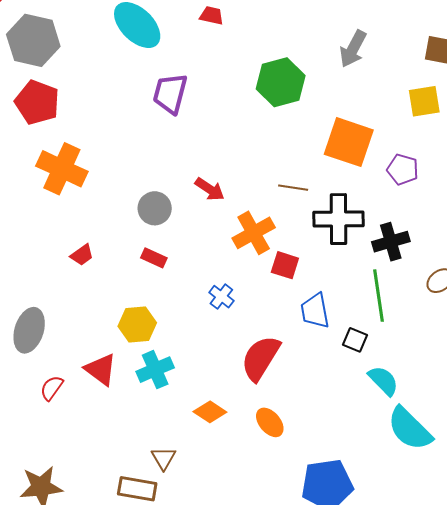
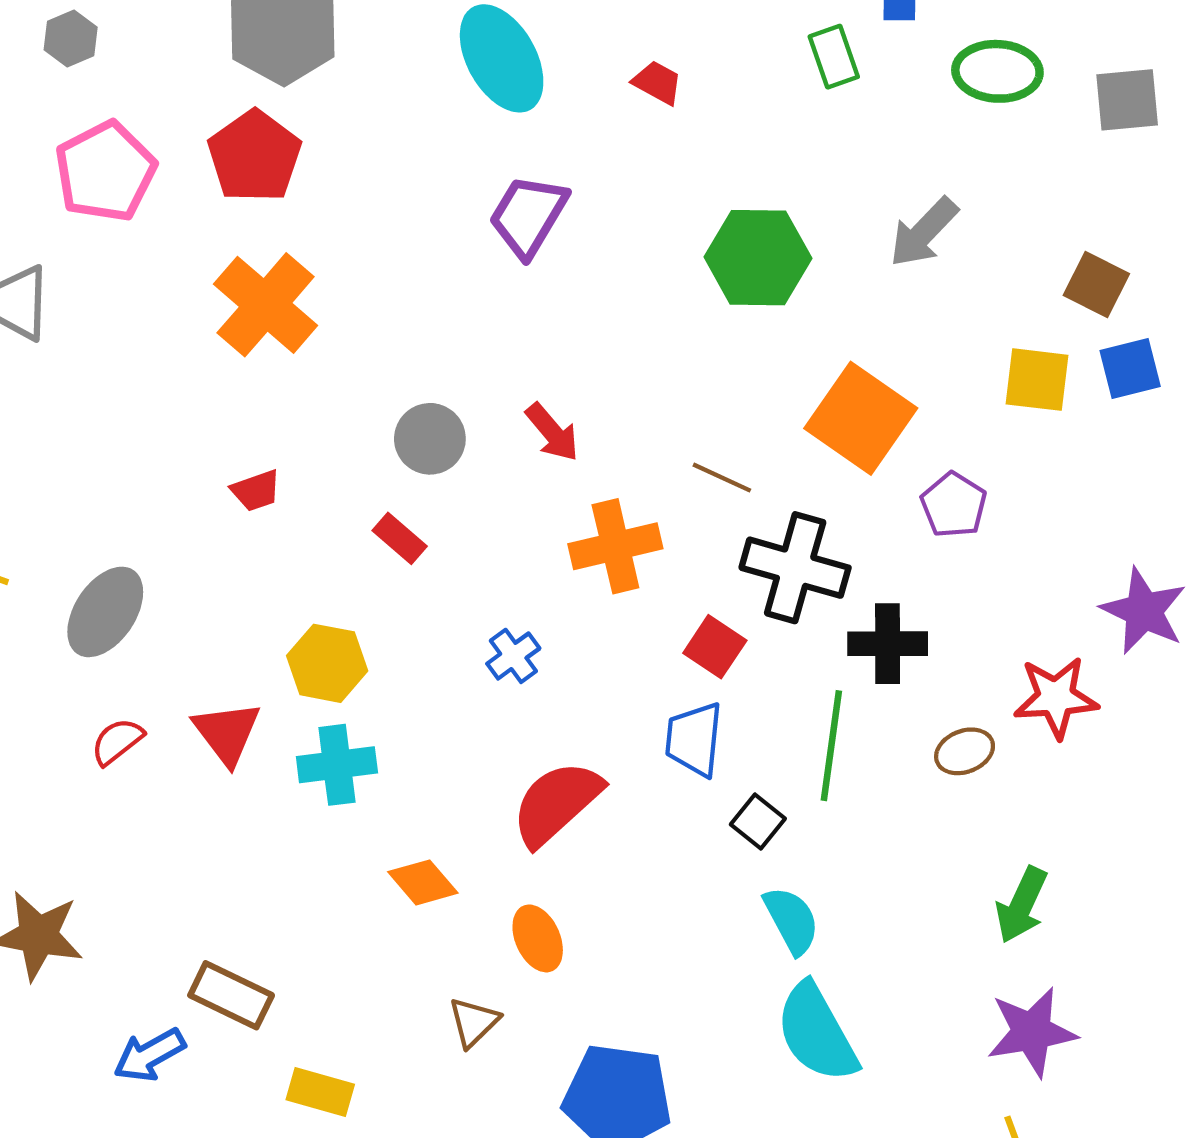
red square: (285, 265) -> (715, 647), moved
brown triangle: (163, 458) -> (474, 1022), moved

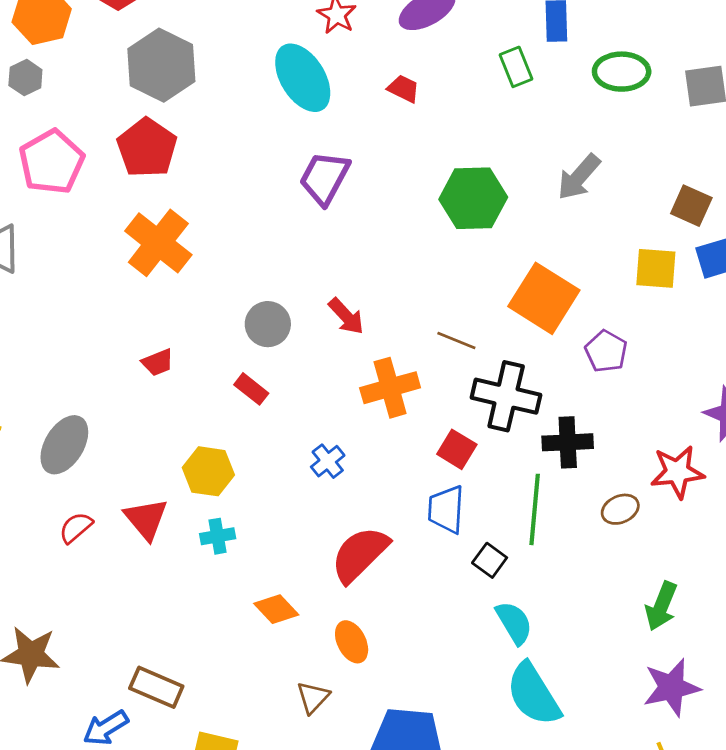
cyan cross: (337, 765) -> (218, 536), size x0.7

